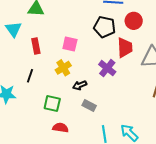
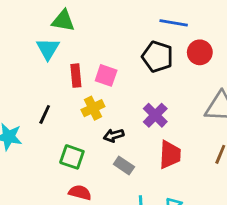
cyan triangle: (13, 29) -> (48, 49), moved
red rectangle: (36, 46) -> (76, 76), moved
red trapezoid: (125, 48) -> (170, 155), moved

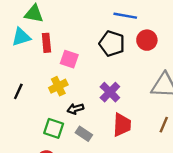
cyan triangle: (48, 49) -> (21, 37), turned 42
red rectangle: (76, 76) -> (46, 43), moved
green square: (72, 157) -> (54, 128), moved

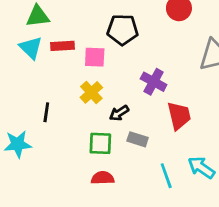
cyan triangle: (21, 37) -> (31, 48), turned -42
red rectangle: (46, 43) -> (63, 46), turned -72
black pentagon: (112, 44) -> (123, 30), moved

